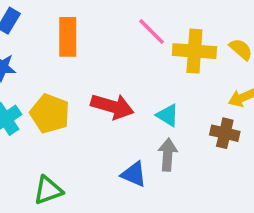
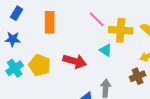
cyan triangle: (168, 115) -> (106, 50), moved
brown cross: (225, 133) -> (138, 76), turned -35

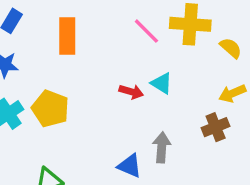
yellow cross: (121, 30) -> (190, 24), moved
red arrow: (75, 61) -> (131, 92), moved, size x0.6

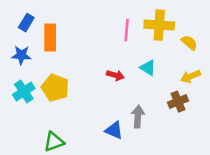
pink line: (146, 31) -> (127, 30), turned 50
orange rectangle: (67, 36) -> (50, 38), moved
cyan triangle: (162, 83) -> (148, 68), moved

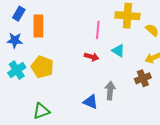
pink line: (127, 30) -> (98, 30), moved

